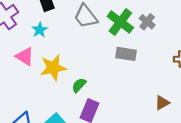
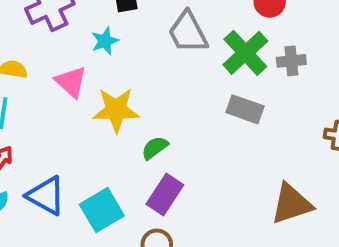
gray cross: (147, 22) -> (291, 61), turned 35
brown triangle: (162, 103) -> (291, 204), size x1.6

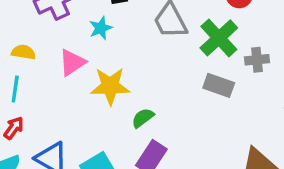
gray cross: (291, 61) -> (257, 60), moved
pink triangle: (71, 82) -> (72, 63), turned 44

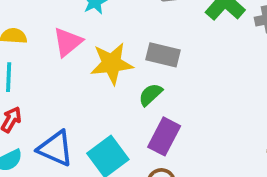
gray rectangle: (219, 85) -> (163, 55), moved

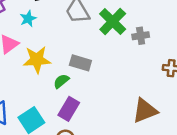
gray rectangle: (163, 55) -> (80, 63), moved

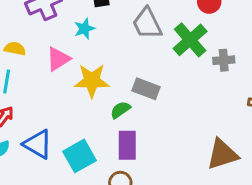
purple rectangle: (69, 109) -> (127, 145), turned -35

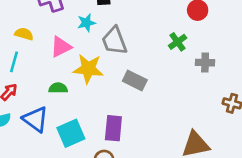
gray trapezoid: (147, 23) -> (114, 41), moved
green cross: (190, 40) -> (178, 42), size x0.6
green semicircle: (120, 110) -> (58, 88), moved, turned 30

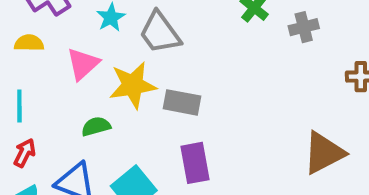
yellow semicircle: (24, 34) -> (29, 43), moved
gray rectangle: (135, 81) -> (182, 102), moved

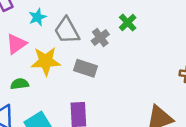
gray cross: (304, 27) -> (100, 38), moved, turned -30
gray rectangle: (182, 102) -> (86, 68), moved

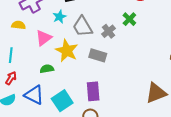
yellow star: (46, 61) -> (67, 51), turned 30

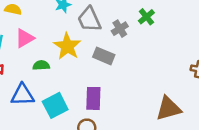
pink triangle: (44, 38) -> (25, 38), moved
blue triangle: (34, 95) -> (22, 95), turned -35

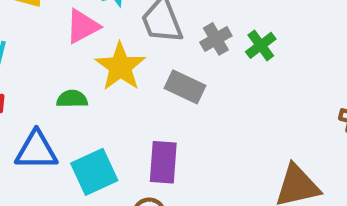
green cross: (146, 17) -> (261, 45), moved
pink triangle: (25, 38) -> (83, 26), moved

